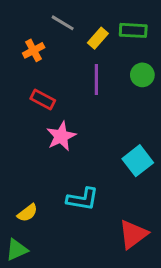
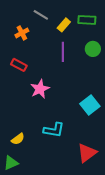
red rectangle: (43, 99) -> (19, 65), moved

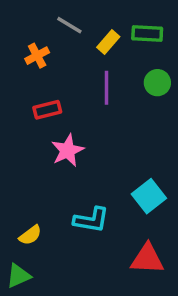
red rectangle: (19, 65) -> (47, 110), moved, turned -42
cyan square: (90, 105) -> (149, 196), moved
red triangle: (87, 153) -> (147, 259), turned 40

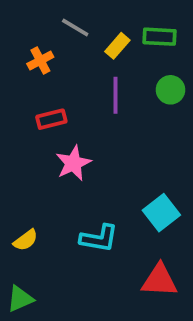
yellow semicircle: (30, 235) -> (26, 240), moved

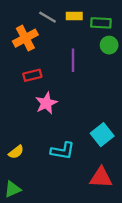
yellow rectangle: (117, 46) -> (74, 16), moved, turned 49
orange cross: (40, 60) -> (25, 38), size x1.5
green circle: (170, 90) -> (109, 45), moved

